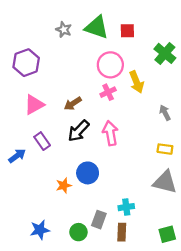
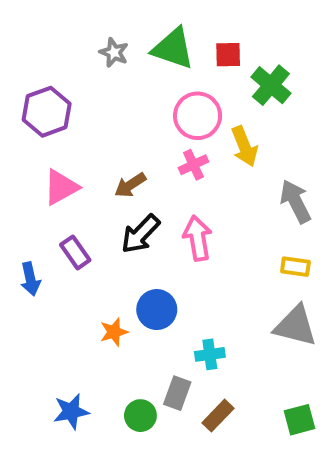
green cross: (165, 53) -> (271, 85), moved
gray arrow: (165, 113) -> (295, 201), size x1.5
blue arrow: (17, 156) -> (30, 279), turned 114
cyan cross: (126, 207) -> (210, 354), moved
brown rectangle: (122, 232) -> (218, 416), turned 42

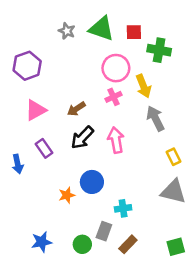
green cross: (271, 85) -> (159, 50), turned -30
gray arrow: (295, 201) -> (155, 118), moved
yellow rectangle: (295, 267) -> (173, 157), turned 56

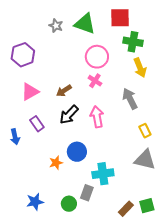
red square: (134, 32) -> (120, 18), moved, size x1.5
yellow arrow: (143, 86) -> (140, 68), moved
pink cross: (113, 97) -> (95, 81), turned -32
cyan cross: (123, 208) -> (103, 174), size x1.5
brown rectangle: (128, 244) -> (126, 209), moved

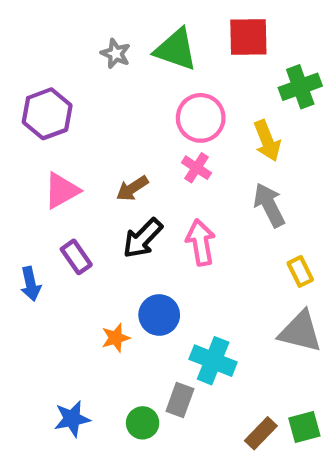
green cross: (133, 42) -> (300, 87), moved, turned -30
yellow arrow: (140, 68) -> (267, 141), moved
cyan cross: (103, 174) -> (213, 361), turned 30

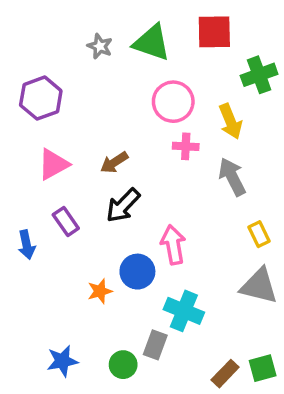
pink cross: (197, 168) -> (186, 146), moved, turned -30
pink arrow: (201, 242) -> (173, 245), moved

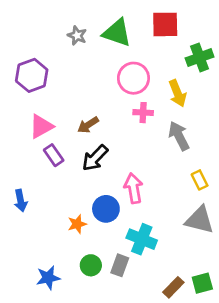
purple rectangle: (66, 221) -> (54, 155), moved
blue arrow: (27, 245) -> (21, 201), moved
green circle: (123, 365) -> (91, 265), moved

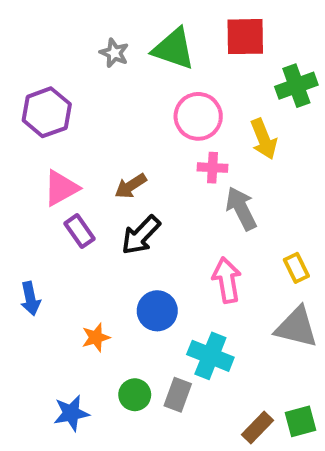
gray arrow: (179, 136) -> (241, 208), moved
pink arrow: (133, 188) -> (227, 280), moved
orange star: (77, 224) -> (96, 337), moved

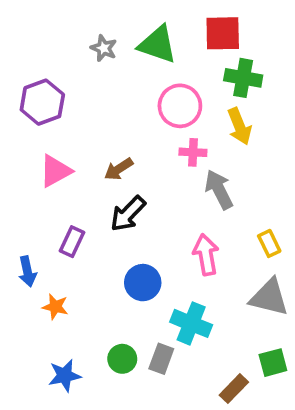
green cross: (296, 86) -> (243, 78), moved, turned 30
purple rectangle: (79, 231) -> (72, 242), moved, turned 60
orange star: (96, 337) -> (55, 307), moved, turned 30
green square: (301, 421) -> (273, 363), moved

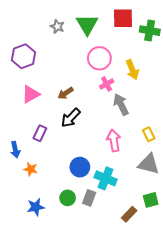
green triangle: (158, 44) -> (87, 24), turned 40
green cross: (243, 78) -> (150, 31), moved
pink cross: (193, 152) -> (107, 84), turned -32
blue circle: (143, 283) -> (80, 167), moved

